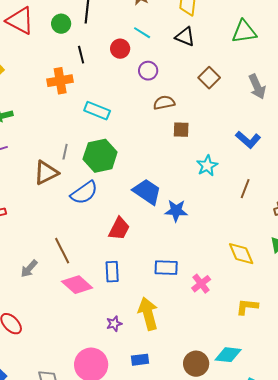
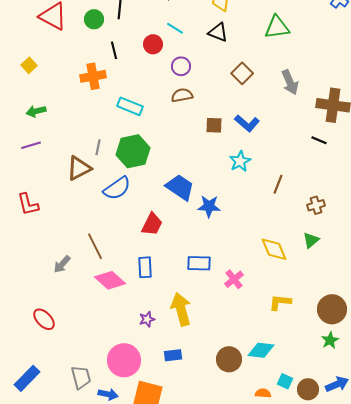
brown semicircle: (164, 103) -> (182, 95), moved
blue L-shape: (248, 140) -> (247, 123), moved

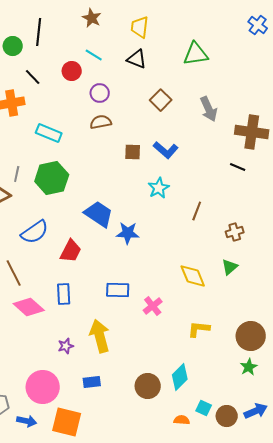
black line: (114, 50) -> (33, 77), turned -30
blue semicircle: (117, 188) -> (35, 232), moved
cyan diamond: (261, 350) -> (180, 377), turned -52

